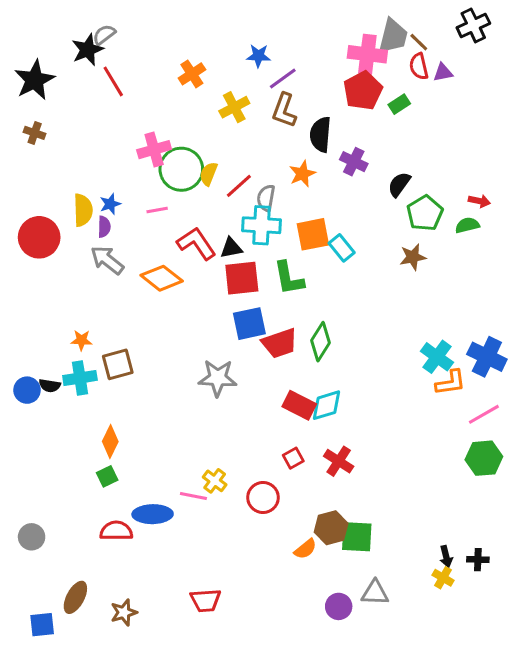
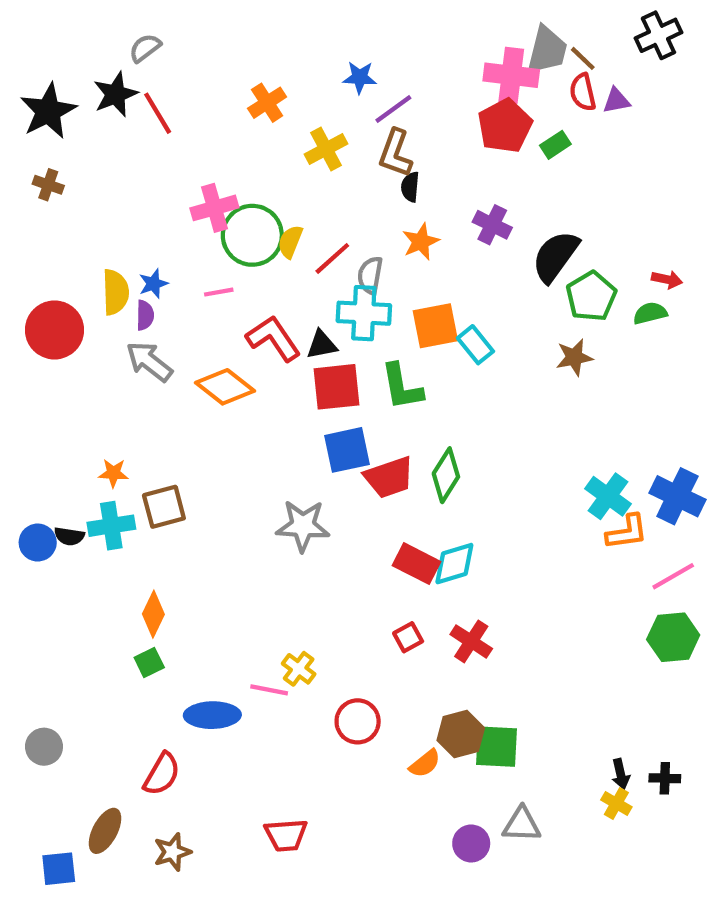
black star: (88, 50) -> (116, 94), moved
black semicircle: (320, 134) -> (410, 187), moved, size x0.6
black semicircle: (399, 184) -> (555, 256), size x1.5
red circle: (263, 498) -> (358, 721), moved
red semicircle: (116, 531) -> (162, 774), moved, turned 120

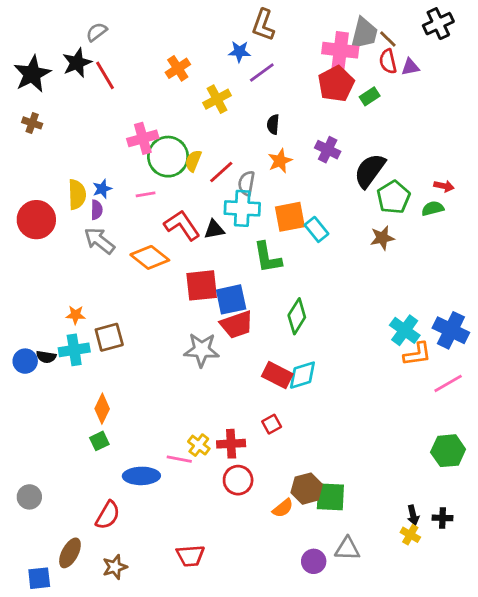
brown L-shape: (395, 153) -> (263, 25), moved
red square: (337, 387) -> (202, 285), moved
red trapezoid: (389, 477) -> (237, 325), moved
green hexagon: (673, 637) -> (448, 451), moved
red cross: (471, 641) -> (231, 444), moved, turned -36

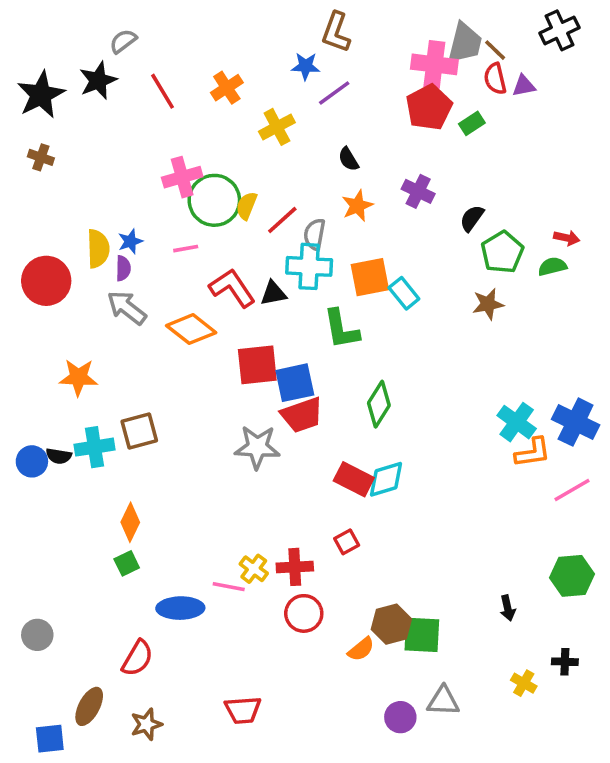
red line: (105, 75) -> (162, 91), moved
black semicircle: (273, 124) -> (348, 159), turned -36
black semicircle: (370, 171) -> (472, 218), size x0.6
orange star: (76, 315) -> (78, 377), moved, size x1.5
black arrow: (413, 515) -> (508, 608), moved

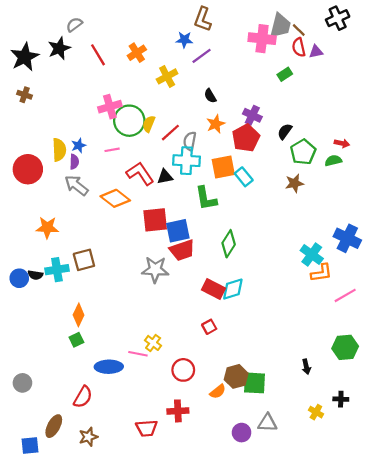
red pentagon: (429, 107) -> (246, 138), moved
blue cross: (576, 422) -> (347, 238), moved
red cross: (295, 567) -> (178, 411), moved

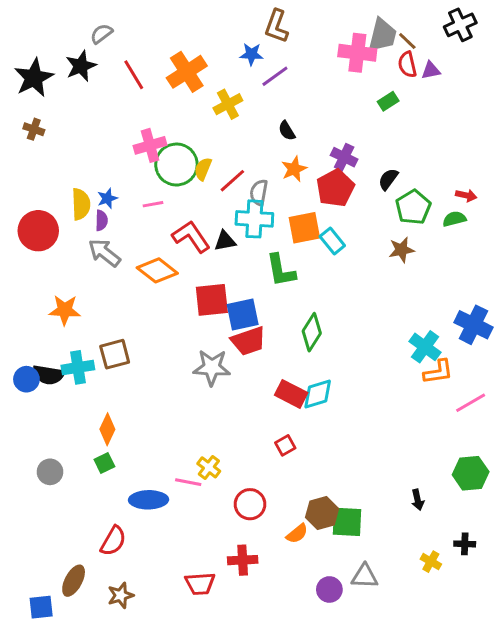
orange cross: (137, 53) -> (187, 72), size x1.5
black semicircle: (35, 275) -> (49, 375), size x1.5
gray circle: (22, 383) -> (50, 472), moved

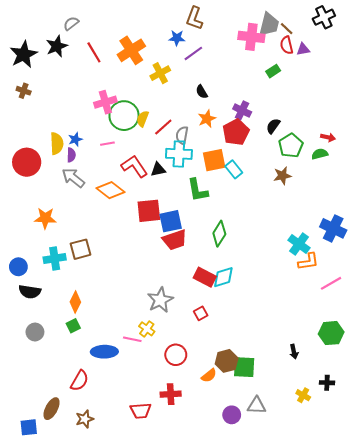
gray star: (212, 367) -> (160, 300), moved, turned -30
black semicircle: (49, 375) -> (30, 292), moved

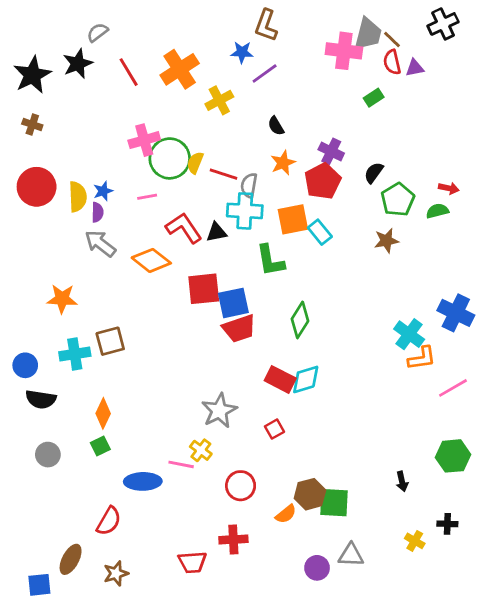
red line: (163, 127) -> (224, 174), turned 60
red circle: (27, 162) -> (37, 187), moved

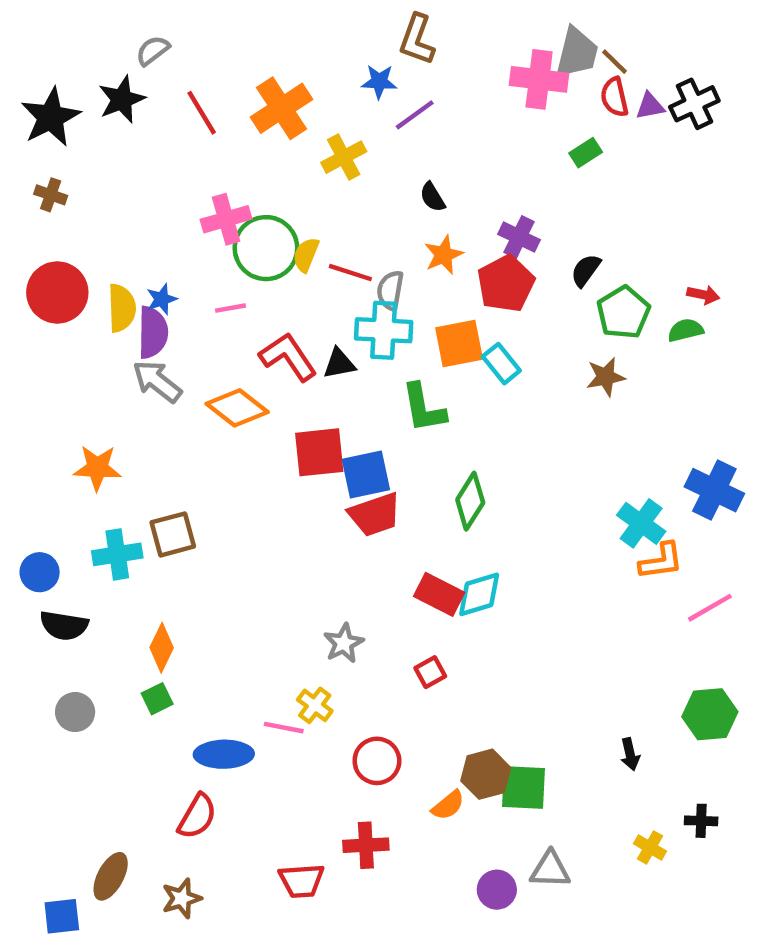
black cross: (443, 24) -> (694, 104), moved
purple semicircle: (97, 212) -> (153, 332), size x1.6
gray star: (219, 411) -> (344, 643), size x0.7
red semicircle: (109, 521) -> (197, 816), moved

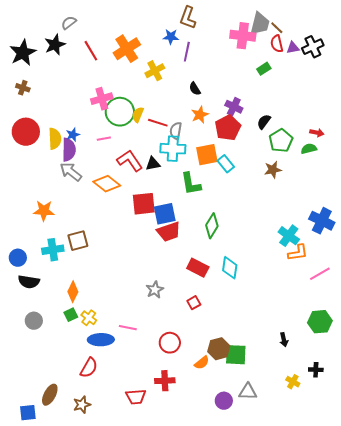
purple line: (415, 115) -> (187, 52), turned -42
cyan diamond: (479, 594) -> (230, 268), moved, turned -65
yellow cross: (315, 705) -> (89, 318), moved

